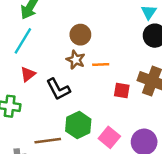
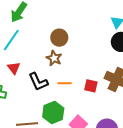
orange line: (101, 64) -> (65, 83), moved
red triangle: (28, 74) -> (14, 68), turned -32

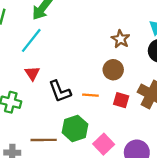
brown circle: (59, 38) -> (113, 70), moved
brown star: (54, 58) -> (121, 39), moved

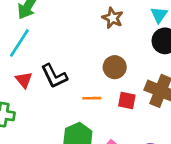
brown star: (121, 39) -> (113, 18), moved
black L-shape: (60, 91) -> (54, 76), moved

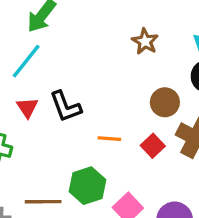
brown circle: (115, 67) -> (165, 102), moved
red square: (127, 100) -> (153, 146), turned 30

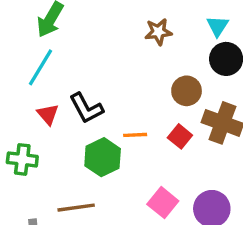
brown star: (145, 41) -> (158, 32), turned -30
green hexagon: (87, 186) -> (103, 157), moved

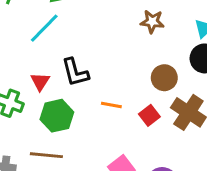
red triangle: (48, 114) -> (40, 82), moved
green hexagon: (103, 157) -> (57, 116), moved

